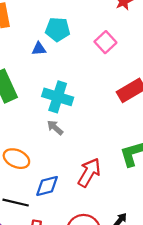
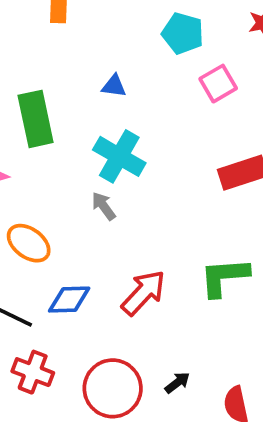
cyan pentagon: (58, 29) -> (183, 33), moved
blue triangle: (39, 49) -> (114, 86), moved

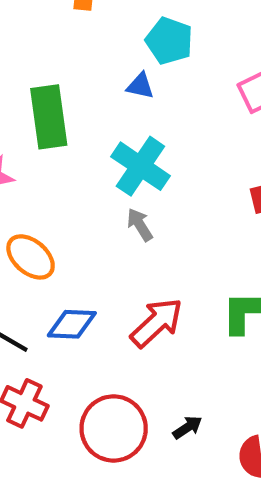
cyan pentagon: (183, 33) -> (169, 41), moved
gray arrow: (104, 206) -> (140, 225), moved

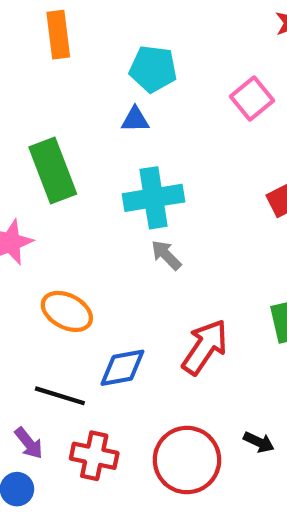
cyan cross: (140, 166) -> (154, 198), turned -30
black arrow: (187, 427) -> (259, 442), turned 72

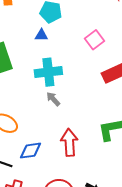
pink square: (252, 99) -> (95, 40), moved
red arrow: (205, 347) -> (69, 142), turned -40

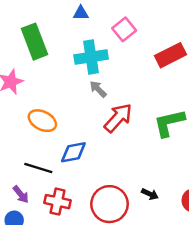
pink square: (95, 40) -> (124, 29), moved
red arrow: (69, 142) -> (118, 118), moved, turned 48

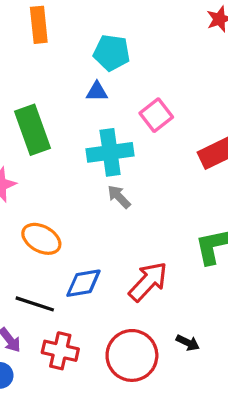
red arrow: (118, 118) -> (148, 282), moved

